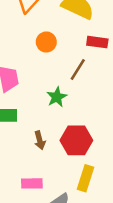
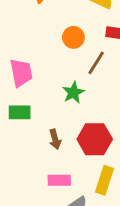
orange circle: (46, 42) -> (73, 37), moved
pink rectangle: (32, 183) -> (59, 180), moved

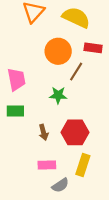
orange circle: (73, 37) -> (58, 51), size x1.5
green star: (73, 93) -> (58, 95), turned 30

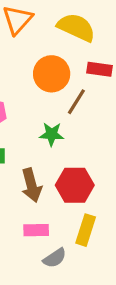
brown arrow: (43, 132) -> (31, 185), size x1.5

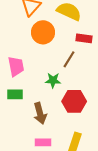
orange circle: (52, 74) -> (43, 32), moved
red hexagon: (75, 185) -> (74, 101), moved

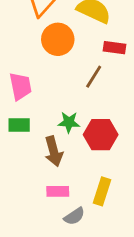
green star: (53, 80) -> (69, 122), moved

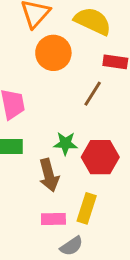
yellow rectangle: (102, 191) -> (87, 208), moved

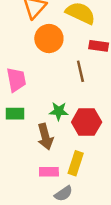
brown line: (93, 94) -> (80, 71), turned -45

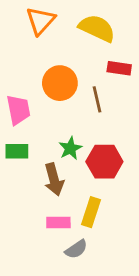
orange circle: (49, 39) -> (60, 83), moved
green star: (59, 111) -> (70, 148), turned -30

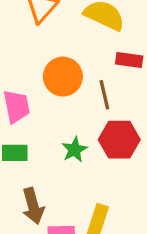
red hexagon: (104, 162) -> (119, 140), moved
brown arrow: (54, 179) -> (33, 206), moved

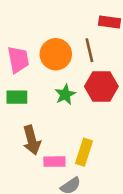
orange circle: (63, 77) -> (56, 54), moved

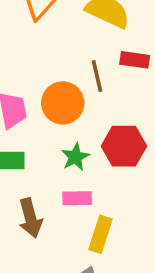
brown line: (89, 50) -> (97, 76), moved
pink rectangle: (54, 162) -> (77, 198), moved

